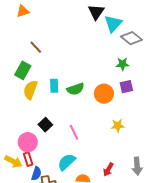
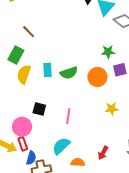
green star: (123, 64) -> (108, 52), moved
black square: (45, 125) -> (39, 109), turned -32
pink line: (74, 132) -> (68, 116), turned 35

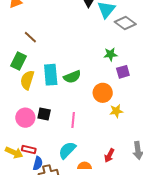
cyan rectangle: (48, 70) -> (51, 75), size x1.5
orange circle: (97, 77) -> (103, 93), moved
pink circle: (22, 127) -> (25, 118), moved
red rectangle: (23, 144) -> (29, 149), turned -56

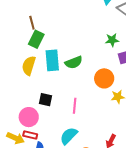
brown line: (30, 37) -> (32, 23), turned 32
green rectangle: (19, 61) -> (36, 39), moved
pink circle: (25, 118) -> (29, 117), moved

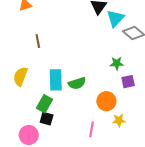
green rectangle: (36, 39) -> (44, 104), moved
yellow semicircle: (29, 66) -> (20, 76), moved
pink line: (75, 106) -> (91, 129), moved

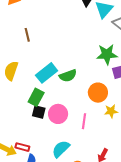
green star: (117, 63) -> (107, 54), size x1.5
cyan rectangle: (56, 80) -> (47, 73), turned 55
pink circle: (29, 135) -> (58, 114), moved

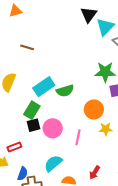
brown line: (27, 35) -> (27, 47), turned -64
black square: (39, 112) -> (33, 125), turned -32
red rectangle: (22, 147) -> (14, 147), moved, turned -40

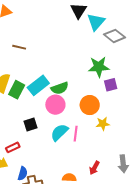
green rectangle: (32, 110) -> (17, 90), moved
pink circle: (53, 128) -> (55, 105), moved
cyan semicircle: (53, 163) -> (59, 132), moved

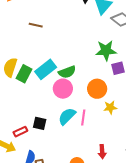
brown line: (19, 47) -> (36, 25), moved
black square: (30, 124) -> (40, 123), moved, turned 32
red arrow: (94, 168) -> (102, 152), turned -32

